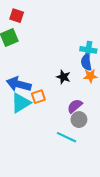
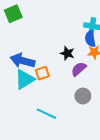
purple semicircle: (75, 106) -> (79, 69), moved
cyan line: (66, 137) -> (46, 114), moved

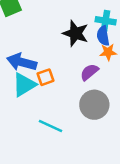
black star: (67, 53) -> (76, 33), moved, size x1.5
gray circle: (83, 96) -> (94, 105), size x1.5

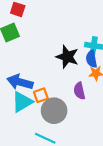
purple semicircle: (89, 72) -> (79, 91), turned -63
gray circle: (94, 105) -> (54, 111), moved

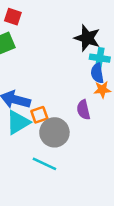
black star: (67, 57) -> (87, 38), moved

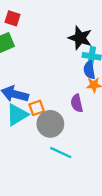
cyan line: (44, 164) -> (61, 153), moved

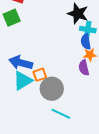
purple semicircle: (77, 103) -> (84, 68), moved

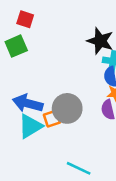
gray circle: (52, 89) -> (67, 108), moved

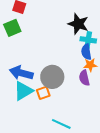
orange square: (52, 119) -> (43, 93), moved

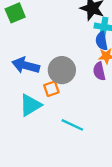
cyan triangle: (23, 91) -> (30, 105), moved

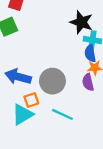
orange square: (51, 89) -> (31, 100), moved
cyan line: (72, 125) -> (62, 114), moved

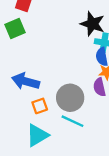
gray circle: (52, 81) -> (70, 98), moved
cyan triangle: (22, 114) -> (37, 135), moved

